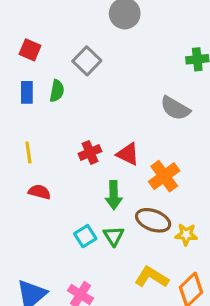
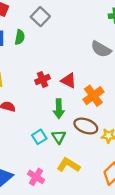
yellow L-shape: (152, 277) -> (68, 165), moved

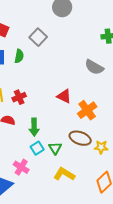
red cross: (43, 79) -> (19, 97), moved
green arrow: (59, 109) -> (34, 127), moved
pink cross: (36, 177) -> (21, 167), moved

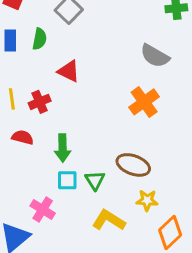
red triangle: (64, 96) -> (69, 71), moved
orange cross: (87, 110) -> (144, 102), moved
yellow star: (101, 147) -> (147, 200), moved
cyan square: (37, 148) -> (67, 180), turned 32

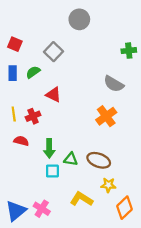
green semicircle: (40, 39) -> (33, 72), turned -136
green triangle: (95, 180) -> (71, 159), moved, turned -48
pink cross: (43, 210) -> (42, 209), moved

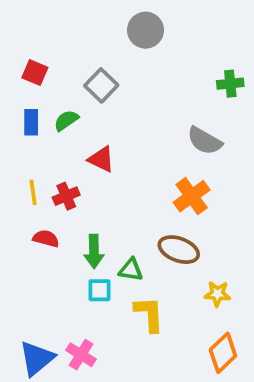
brown ellipse: (99, 160) -> (179, 250), moved
yellow star: (108, 185) -> (217, 294), moved
yellow L-shape: (81, 199) -> (149, 314), moved, turned 55

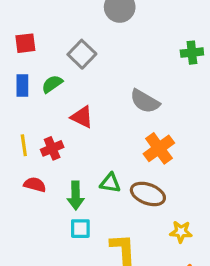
red square: (35, 73) -> (25, 43), turned -30
gray semicircle: (205, 141) -> (145, 101), moved
green triangle: (131, 270) -> (110, 183), moved

